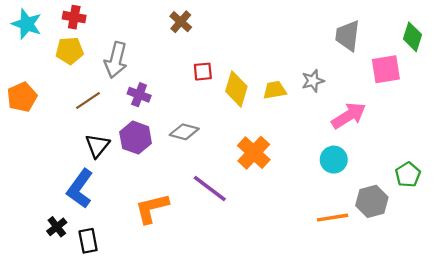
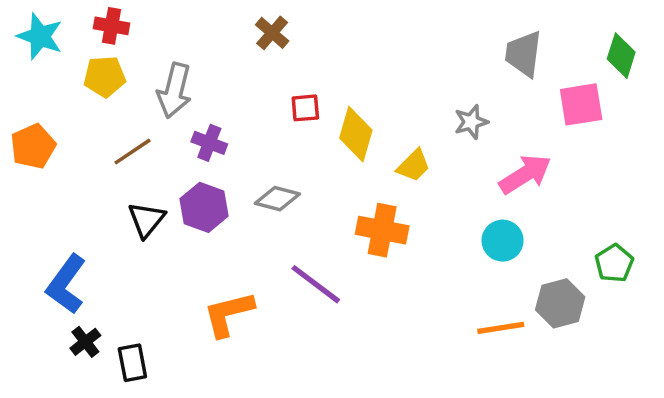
yellow trapezoid: (275, 90) -> (414, 166), moved, turned 145
orange cross: (254, 153) -> (382, 230), turned -32
blue L-shape: (80, 189) -> (66, 284), moved

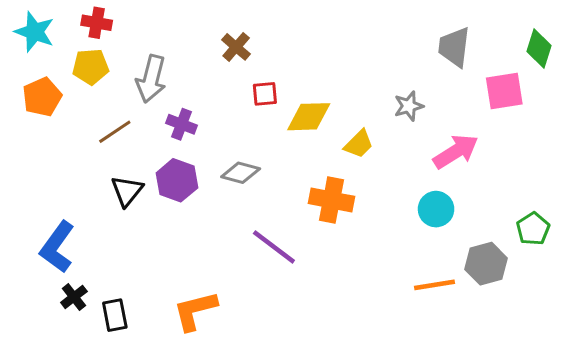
brown cross: (272, 33) -> (236, 47), moved
yellow diamond: (356, 134) -> (309, 117), turned 72
orange pentagon: (33, 146) -> (42, 97), moved
orange L-shape: (228, 314) -> (195, 311), moved

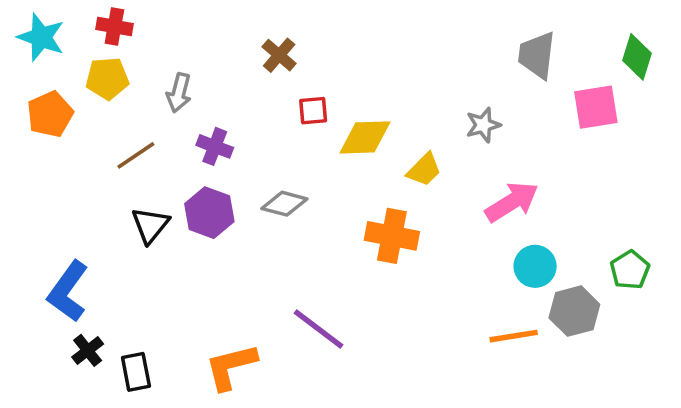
gray arrow: (151, 79) -> (179, 93), size x0.7
pink arrow: (456, 152) -> (512, 202), moved
cyan circle: (436, 209) -> (535, 266), moved
purple line: (274, 247) -> (318, 329), moved

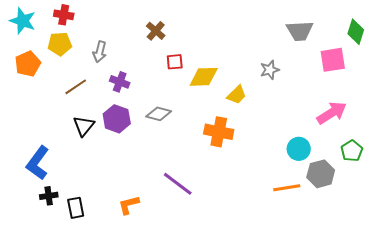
gray trapezoid: (537, 55) -> (300, 31), turned -100
pink arrow: (512, 202) -> (332, 113), moved
black cross: (88, 350) -> (49, 196), turned 30
orange L-shape: (231, 367) -> (129, 205), size x0.7

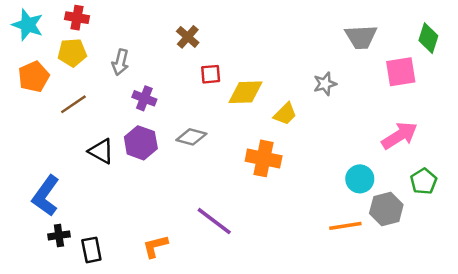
brown line: (76, 87) -> (73, 104), moved
black triangle: (84, 126) -> (101, 151), turned -40

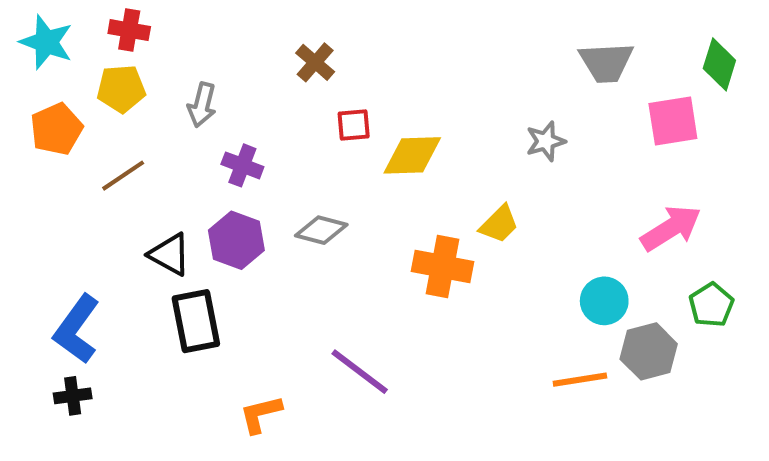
yellow trapezoid: (285, 114) -> (499, 224), moved
black cross: (59, 235) -> (73, 396), moved
black rectangle: (91, 250) -> (196, 321), moved, size x1.4

